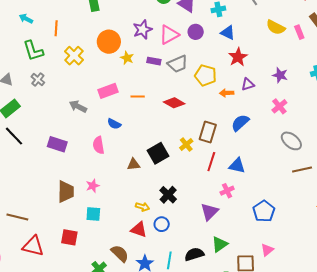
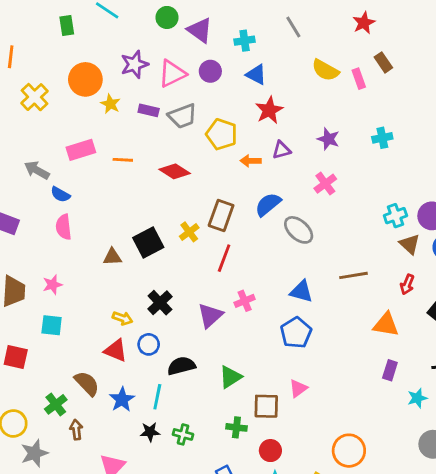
blue semicircle: (114, 124) -> (60, 194), moved
gray ellipse: (291, 141) -> (299, 230), moved
blue triangle: (237, 166) -> (301, 291), moved
purple triangle: (209, 212) -> (210, 315), moved
black semicircle: (194, 254) -> (181, 366), moved

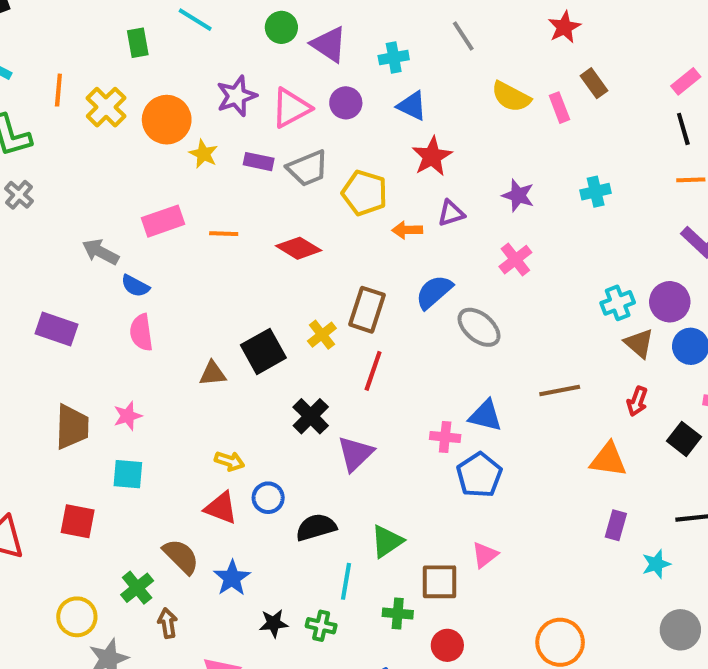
yellow cross: (34, 97) -> (106, 107), moved
pink cross: (245, 301) -> (445, 437), moved, turned 30
black cross: (160, 303) -> (311, 416), moved
cyan line: (157, 397) -> (346, 581), moved

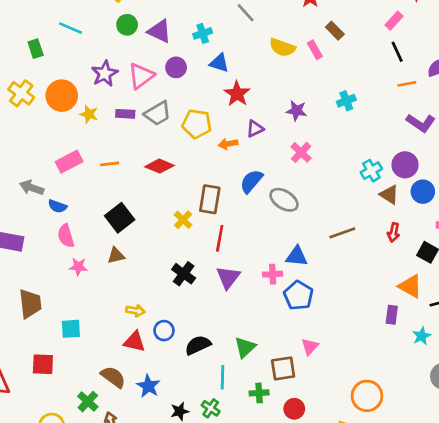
black square: (263, 351) -> (120, 218), moved
pink star: (128, 416) -> (78, 267), moved, turned 30
purple triangle: (355, 454) -> (228, 277), moved
orange triangle: (608, 460) -> (410, 286), moved, turned 30
green cross: (321, 626) -> (211, 408), turned 30

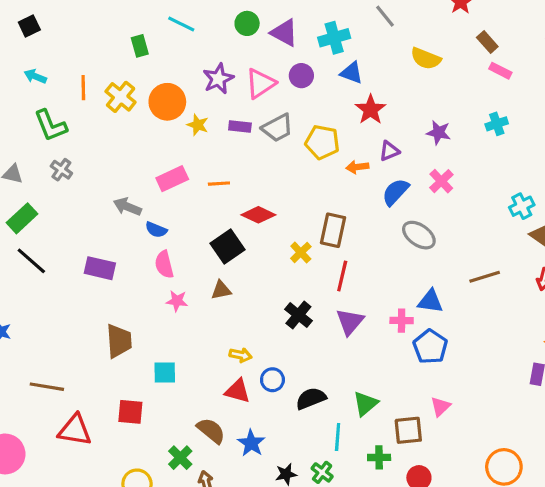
cyan cross: (203, 33) -> (334, 38), size x1.4
pink rectangle: (315, 50) -> (500, 71), moved, turned -36
red diamond: (160, 166) -> (258, 215), moved
blue semicircle: (251, 181) -> (396, 192), moved

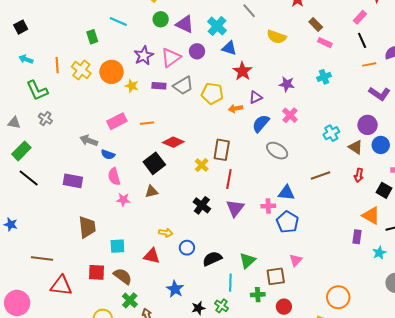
cyan cross: (334, 38) -> (217, 26), turned -30
cyan cross: (522, 206) -> (331, 133), moved
red triangle: (238, 391) -> (152, 256), moved
brown semicircle: (211, 431) -> (123, 276), moved

